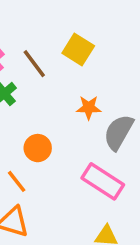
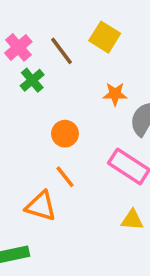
orange line: (17, 181) -> (65, 177), moved

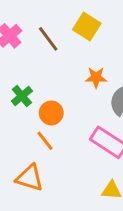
green cross: (32, 80) -> (22, 96), moved
orange line: (65, 177) -> (45, 141), moved

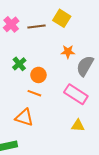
brown line: (48, 39) -> (36, 26), turned -60
orange line: (45, 141) -> (34, 93), turned -32

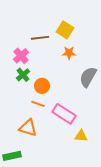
pink cross: (11, 24) -> (21, 56), moved
orange star: (68, 52) -> (69, 53), moved
pink rectangle: (76, 94) -> (64, 114), moved

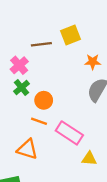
yellow square: (65, 30) -> (71, 35), turned 36
orange star: (69, 53) -> (93, 62), moved

